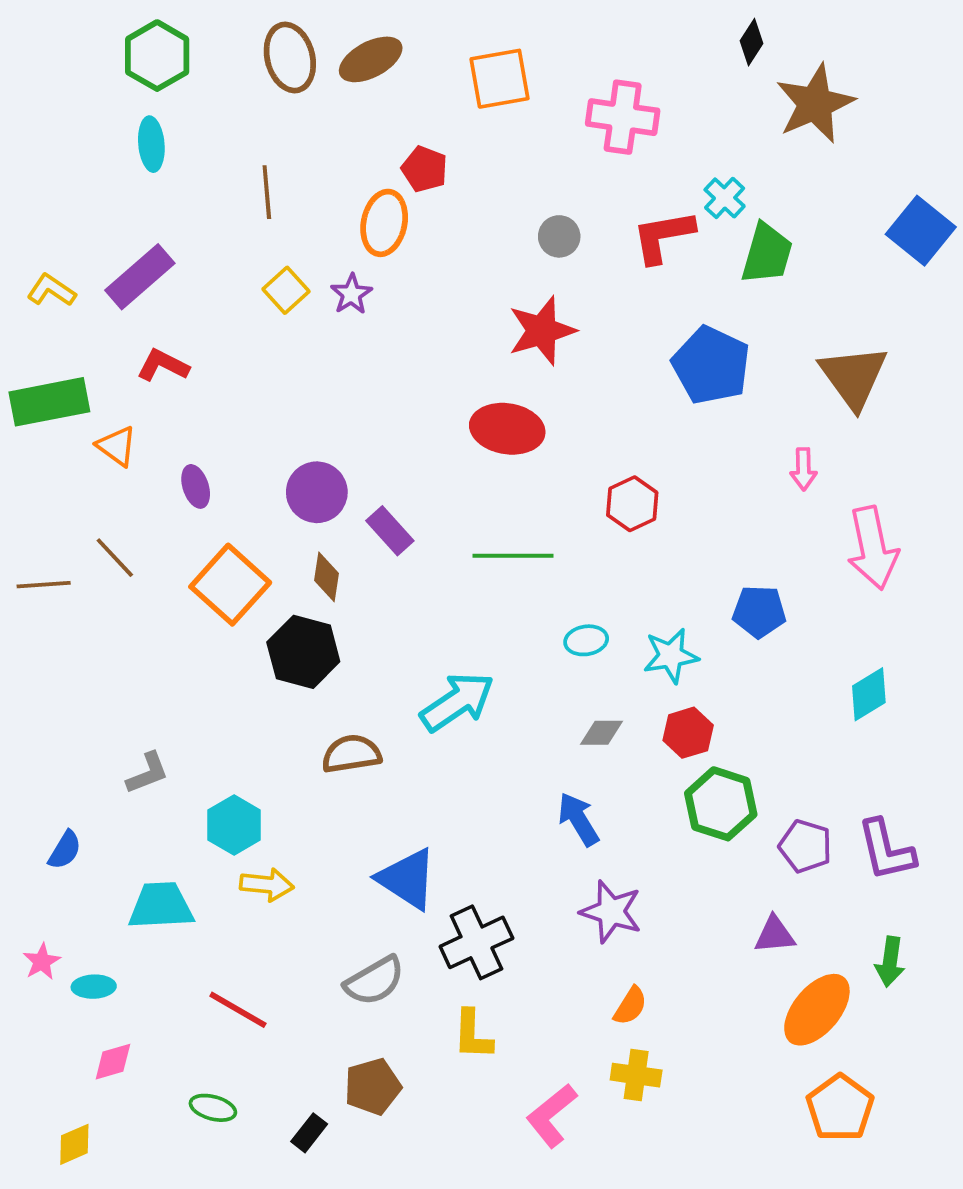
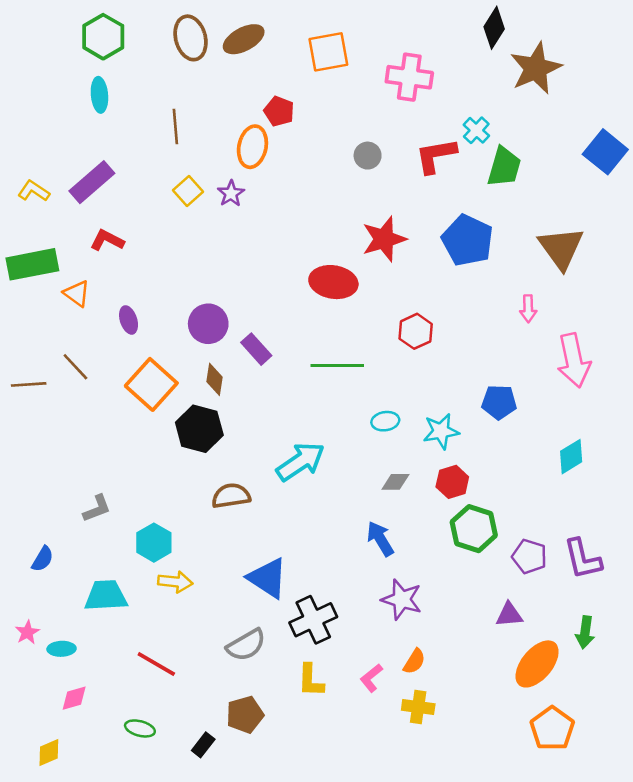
black diamond: (752, 42) -> (494, 28), size x1.4
red star: (542, 331) -> (384, 239), moved
pink L-shape: (551, 1115) -> (371, 678), moved, size x0.7

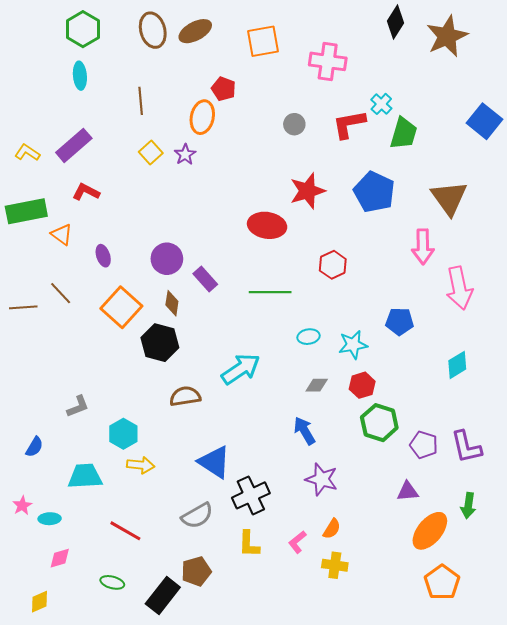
brown star: (536, 68) -> (447, 36), moved
pink arrow: (528, 309) -> (423, 247), size x1.6
black rectangle: (203, 745) -> (163, 596), size x1.8

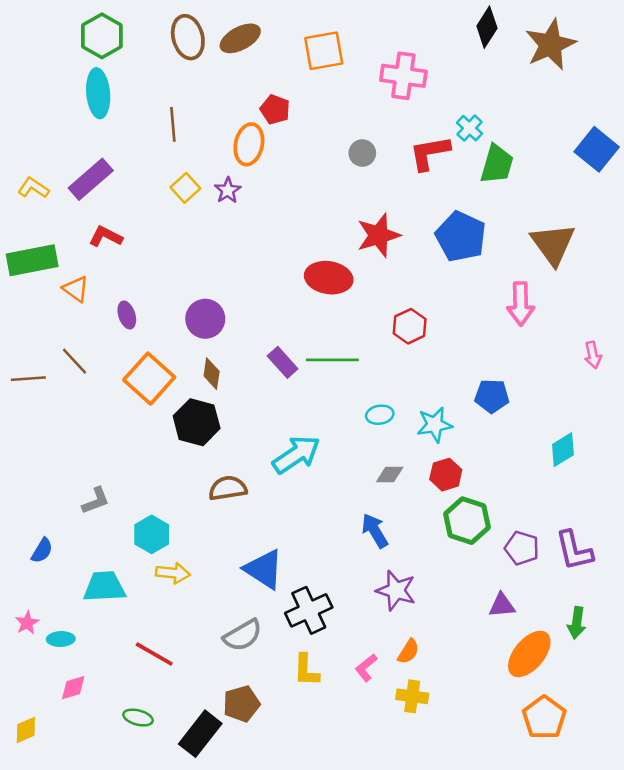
cyan ellipse: (80, 76) -> (98, 93), size x1.4
purple rectangle: (205, 279) -> (283, 362), moved
pink arrow: (459, 288) -> (593, 355), moved, size x0.5
yellow diamond: (39, 602) -> (26, 730), moved

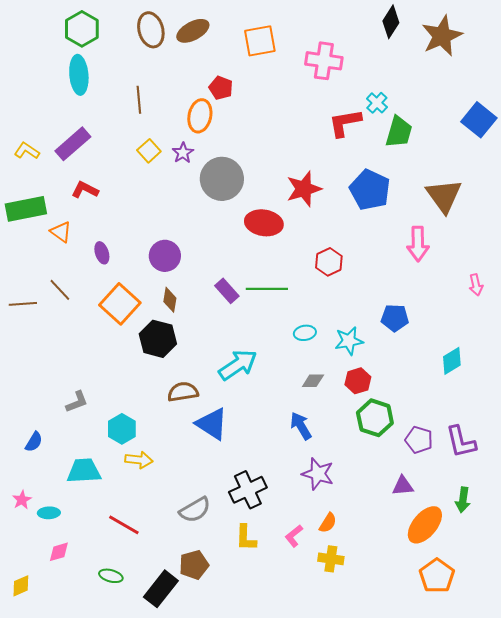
gray circle: (362, 153) -> (222, 179), moved, size x2.0
blue triangle: (264, 569) -> (212, 424), moved

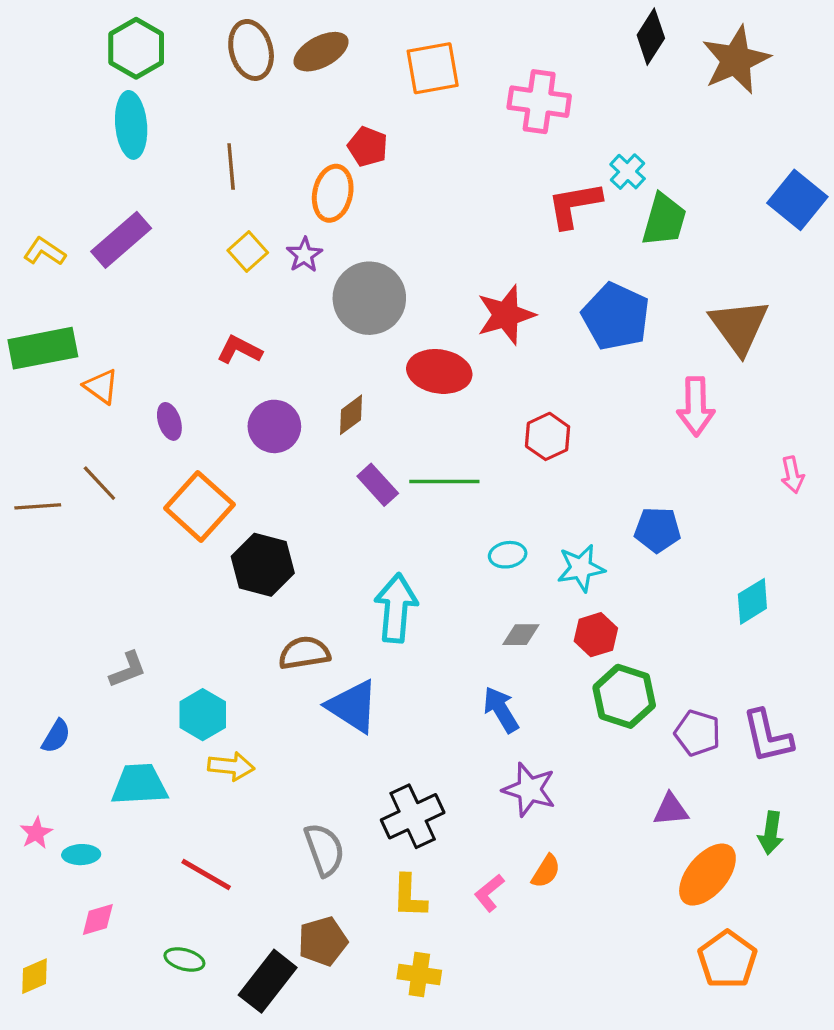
red L-shape: (85, 190) -> (239, 350), moved
brown diamond: (170, 300) -> (351, 415), moved, turned 45
cyan arrow: (238, 365) -> (396, 608), turned -51
gray semicircle: (195, 510) -> (324, 850), turned -80
yellow cross: (331, 559) -> (419, 974), moved

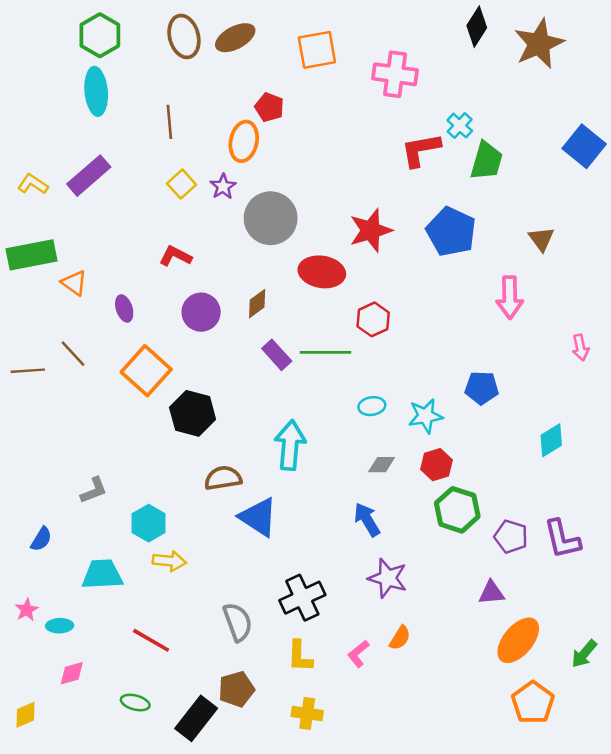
brown triangle: (739, 326) -> (541, 239), size x0.6
red hexagon: (548, 436) -> (373, 319), moved
green arrow: (771, 833) -> (584, 654), moved, turned 32

